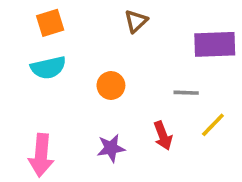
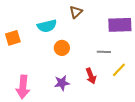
orange square: (50, 23) -> (13, 38), moved
cyan semicircle: (48, 68) -> (47, 26), moved

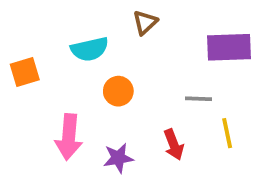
yellow line: (119, 70) -> (227, 133), turned -56
pink arrow: (23, 87) -> (69, 137), moved

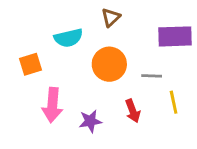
orange square: (25, 72) -> (30, 64), moved
orange circle: (118, 91) -> (109, 64), moved, size x1.5

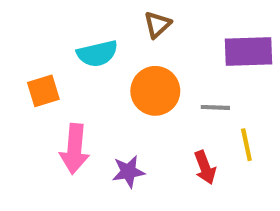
red arrow: (133, 111) -> (205, 167), moved

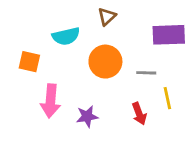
orange square: (43, 91) -> (29, 62), turned 30

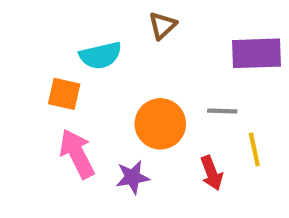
orange square: (29, 62) -> (64, 94), moved
orange circle: (105, 62) -> (160, 124), moved
pink arrow: (50, 101) -> (77, 154), turned 148

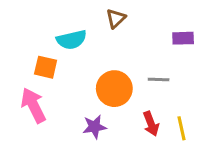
purple rectangle: (256, 53) -> (183, 38), size x0.6
yellow line: (254, 149) -> (181, 128), moved
pink arrow: (77, 154) -> (33, 105), moved

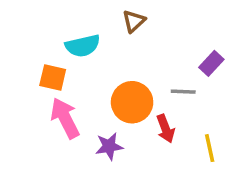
purple rectangle: (183, 38) -> (211, 63), moved, turned -45
pink arrow: (33, 105) -> (65, 118), moved
red arrow: (151, 124) -> (166, 129), moved

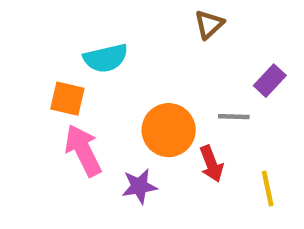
brown triangle: (134, 21) -> (209, 24), moved

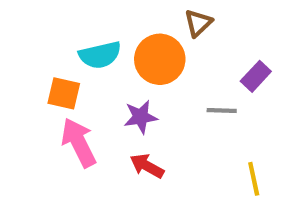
orange circle: (169, 130) -> (160, 59), moved
red arrow: (211, 164) -> (147, 166), moved, turned 140
purple star: (139, 186) -> (141, 117), moved

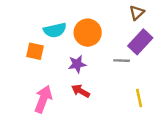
brown triangle: (198, 23) -> (137, 13), moved
purple rectangle: (256, 76) -> (140, 42), size x1.5
pink arrow: (79, 142) -> (43, 99), moved, turned 48

